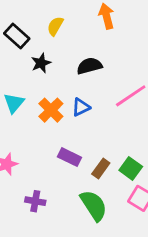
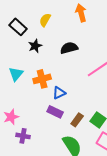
blue triangle: (81, 107) -> (59, 93), moved
orange cross: (51, 110) -> (42, 79), turned 30
purple cross: (35, 201) -> (23, 136), moved

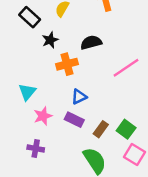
cyan triangle: (16, 74) -> (27, 92), moved
orange cross: (42, 79) -> (67, 64), moved
pink star: (11, 117) -> (43, 116), moved

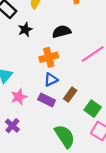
orange cross: (67, 64) -> (49, 57), moved
brown rectangle: (101, 129) -> (70, 95), moved
purple cross: (36, 148) -> (12, 126), turned 32

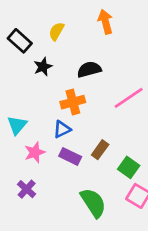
blue triangle: (51, 80) -> (62, 129), moved

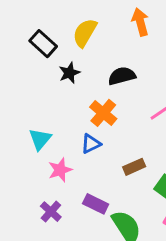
yellow semicircle: (56, 31) -> (85, 33), size x1.4
orange cross: (73, 102) -> (103, 113), turned -35
brown rectangle: (100, 150) -> (134, 167), turned 30
purple rectangle: (70, 156) -> (96, 204), moved

